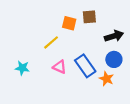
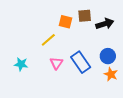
black arrow: (114, 36) -> (105, 24), moved
pink triangle: (60, 67) -> (56, 63), turned 40
orange star: (106, 79) -> (111, 74), moved

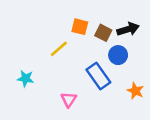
brown square: (85, 16) -> (103, 33), moved, turned 32
blue circle: (108, 56) -> (118, 55), moved
pink triangle: (56, 63) -> (69, 99), moved

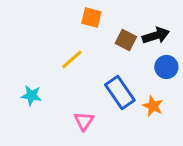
orange square: (80, 27) -> (91, 17), moved
blue circle: (118, 55) -> (166, 67), moved
orange star: (135, 91) -> (153, 106), moved

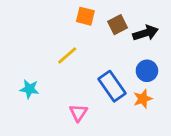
brown square: (126, 40) -> (118, 25), moved, turned 36
blue circle: (166, 67) -> (147, 71), moved
orange star: (153, 106) -> (143, 99), turned 30

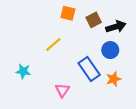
blue circle: (147, 71) -> (110, 50), moved

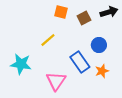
black arrow: (116, 27) -> (109, 12), moved
cyan star: (23, 71) -> (21, 64), size x1.5
pink triangle: (62, 90) -> (56, 81), size x1.5

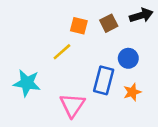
orange square: (61, 12) -> (79, 26), moved
blue rectangle: (80, 62) -> (104, 80), turned 50

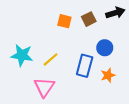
yellow line: (62, 52) -> (51, 59), moved
cyan star: (27, 83) -> (22, 55), moved
pink triangle: (72, 105) -> (44, 87), moved

